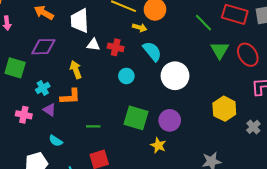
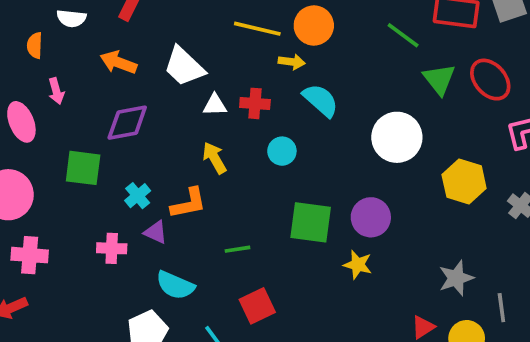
white trapezoid: (80, 21) -> (184, 67), turned -35
yellow arrow: (76, 70) -> (214, 158), moved
white circle: (175, 76) -> (397, 137), moved
cyan semicircle: (56, 141) -> (175, 285), size x1.5

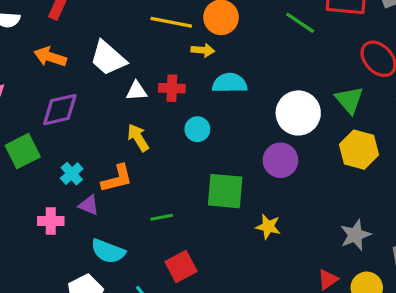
green triangle: (439, 79) -> (349, 100), moved
cyan semicircle: (321, 100) -> (230, 83), turned -40
green square: (83, 168) -> (23, 151), turned -32
purple circle: (371, 217) -> (280, 160), moved

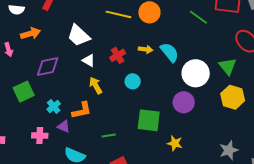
yellow arrow: (203, 50) -> (146, 49), moved
orange arrow: (50, 57) -> (31, 34), moved, turned 144
cyan semicircle: (230, 83) -> (170, 52), moved, turned 50
red cross: (172, 88) -> (118, 55), turned -35
white triangle: (137, 91) -> (89, 60), moved, turned 32

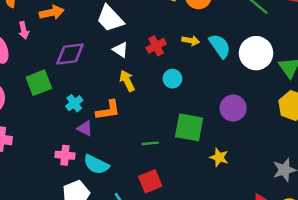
white circle: (196, 73) -> (256, 53), moved
green line: (109, 135) -> (150, 143), moved
pink cross: (40, 136) -> (65, 155), moved

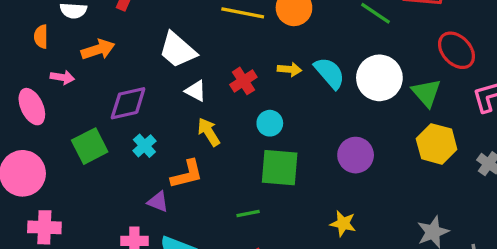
pink arrow: (24, 30) -> (62, 77), turned -63
cyan cross: (74, 103) -> (144, 146), moved
green square: (189, 127) -> (280, 168), moved

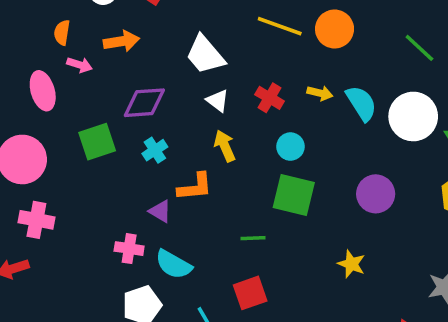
orange semicircle: (41, 37) -> (62, 33), moved
red cross: (243, 81) -> (270, 98), turned -35

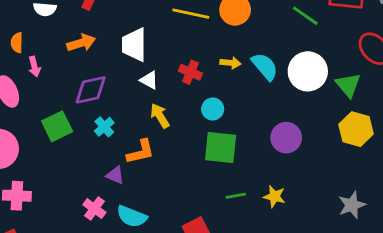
orange arrow: (121, 41) -> (81, 43), moved
white trapezoid: (205, 55) -> (134, 45), turned 48
pink arrow: (80, 65) -> (34, 67), turned 66
green line: (253, 238) -> (236, 196), moved
pink cross: (129, 249) -> (94, 209), turned 35

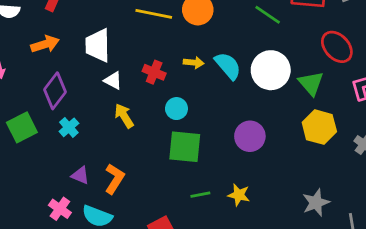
purple diamond: (91, 90) -> (55, 91), turned -40
orange L-shape: (141, 152) -> (115, 179), moved, turned -44

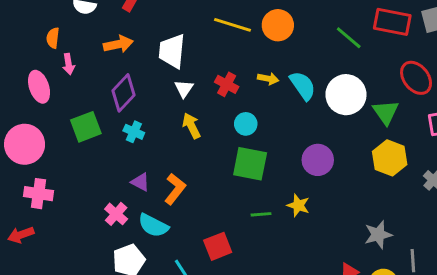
white triangle: (113, 81) -> (184, 89), turned 30
cyan cross: (69, 127) -> (134, 132), turned -30
yellow star: (239, 195) -> (298, 205), moved

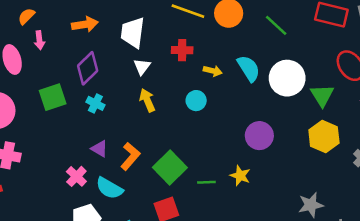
orange semicircle: (53, 38) -> (26, 16), turned 36
green line: (349, 38) -> (276, 25), moved
yellow arrow: (268, 79) -> (213, 71), moved
red cross: (227, 84) -> (182, 50), moved, turned -30
green square: (250, 164) -> (170, 167), moved, turned 32

